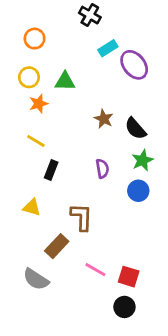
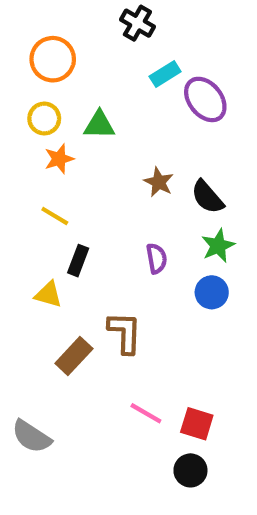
orange circle: (35, 39) -> (53, 59), size x1.4
yellow triangle: (32, 207) -> (48, 294), moved
brown rectangle: (57, 246) -> (74, 356), moved
gray semicircle: (36, 279) -> (31, 437), moved

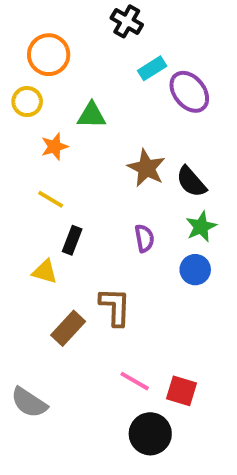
yellow circle: (44, 119) -> (27, 102), moved
brown star: (159, 182) -> (146, 168), size x1.4
black circle: (190, 470) -> (150, 434), moved, size x1.4

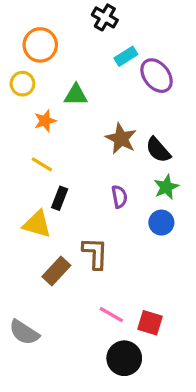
yellow triangle: (45, 272) -> (37, 224), size x1.4

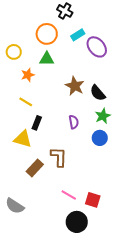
orange circle: (40, 45) -> (47, 34), moved

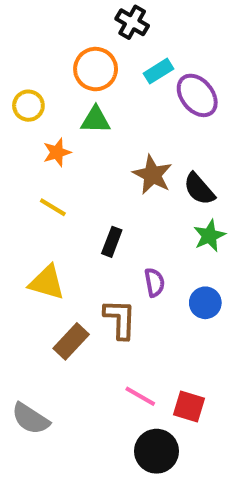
purple semicircle: (74, 122) -> (154, 282), moved
black rectangle: (37, 123) -> (112, 242), moved
blue circle: (100, 138) -> (205, 303), moved

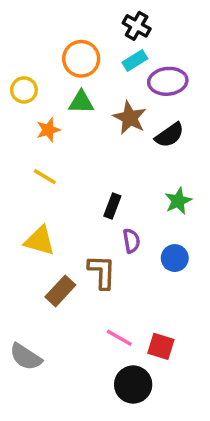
black cross: (132, 22) -> (137, 26), moved
purple ellipse: (197, 95) -> (168, 81), turned -57
brown star: (152, 175) -> (130, 118), moved
black semicircle: (199, 189) -> (170, 135), moved, turned -84
black rectangle: (112, 242) -> (112, 206), moved

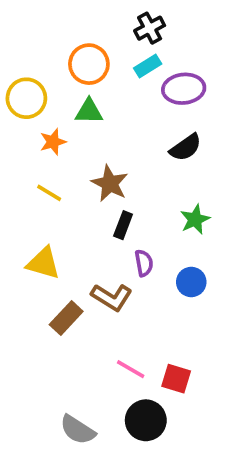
black cross: (137, 26) -> (150, 28), turned 32
yellow circle: (24, 90) -> (26, 98), size x1.4
brown star: (130, 118) -> (110, 183), moved
brown L-shape: (102, 272) -> (112, 297), turned 120
gray semicircle: (26, 357) -> (78, 430), moved

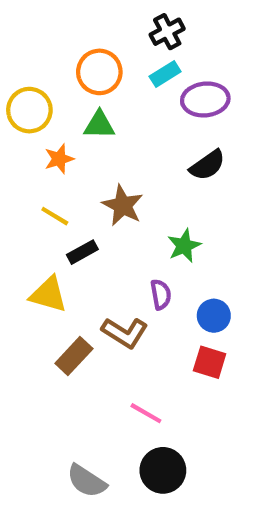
green star: (195, 219) -> (184, 246), moved
black rectangle: (123, 225) -> (82, 252), moved, turned 40
red square: (176, 379) -> (210, 362), moved

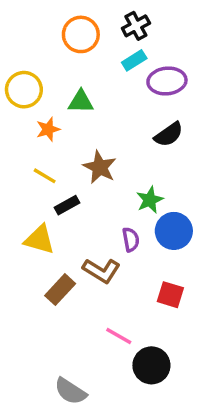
orange circle: (99, 72) -> (81, 34), moved
blue circle: (214, 316) -> (174, 231), moved, size x1.4
black circle: (163, 470) -> (151, 365), moved

